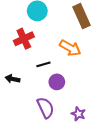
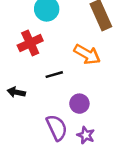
purple circle: (57, 82) -> (79, 104), moved
purple star: (78, 114) -> (86, 135), moved

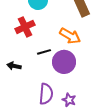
purple circle: (79, 104) -> (64, 62), moved, size x1.5
purple semicircle: (57, 128) -> (46, 94), turned 30

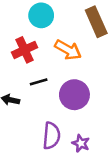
orange arrow: (70, 36) -> (68, 50), moved
black line: (44, 52) -> (39, 82), moved

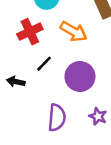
black line: (39, 82) -> (44, 64), turned -30
purple star: (81, 143) -> (98, 116), moved

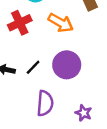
black line: (44, 64) -> (33, 67), moved
purple star: (98, 116) -> (84, 113), moved

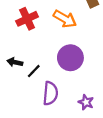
black line: (33, 67) -> (34, 71), moved

